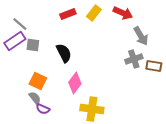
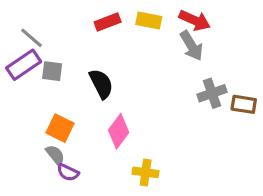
yellow rectangle: (94, 13) -> (149, 20), turned 63
gray arrow: (141, 36) -> (191, 46), moved
yellow cross: (92, 109) -> (146, 172), size x0.7

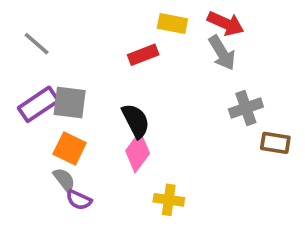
red rectangle: (108, 22) -> (143, 55), moved
purple rectangle: (24, 65) -> (38, 104), moved
gray square: (52, 71) -> (70, 102), moved, size x1.4
black semicircle: (101, 84) -> (136, 121), moved
brown rectangle: (244, 104) -> (275, 143), moved

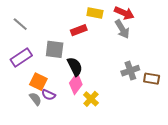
gray square: (70, 102) -> (55, 49), moved
gray cross: (246, 108) -> (130, 71), moved
purple semicircle: (79, 200) -> (48, 95), moved
yellow cross: (169, 200) -> (91, 99), moved, turned 35

